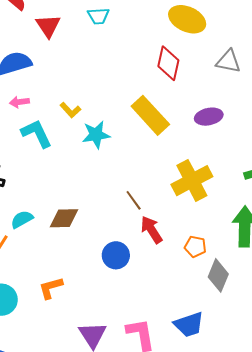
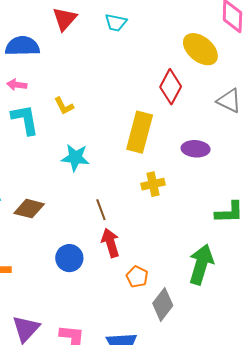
yellow rectangle: (150, 115) -> (140, 132), turned 42
cyan star: (96, 135) -> (75, 158), moved
yellow cross: (192, 181) -> (153, 184), moved, size x0.6
orange pentagon: (195, 247) -> (137, 277), moved

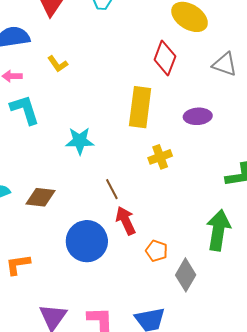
yellow L-shape: (64, 106) -> (58, 64), moved
blue circle: (69, 258) -> (87, 241), size x1.5

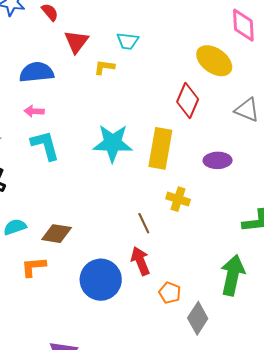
yellow L-shape: (58, 64) -> (104, 67), moved, turned 130
cyan star: (80, 141) -> (113, 143), moved, size x1.4
yellow cross: (160, 157) -> (178, 199), turned 35
brown line: (112, 189) -> (144, 223), moved
orange L-shape: (18, 265) -> (34, 267), moved

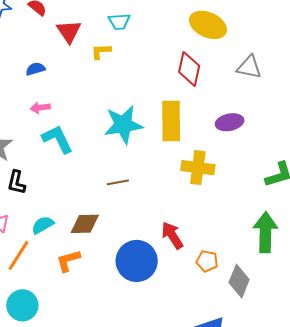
blue semicircle: (37, 72) -> (35, 69), size x0.6
yellow cross: (178, 199) -> (198, 168), size x1.4
brown line: (144, 223) -> (118, 182), moved, turned -65

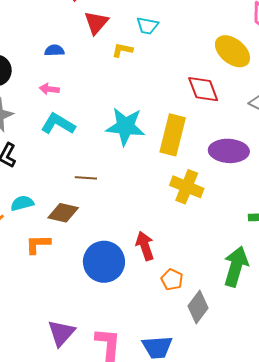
red diamond: (189, 69) -> (203, 89), turned -48
purple ellipse: (230, 122) -> (229, 151), size x1.4
cyan L-shape: (57, 139) -> (58, 124), turned -48
brown line: (118, 182) -> (86, 178), moved

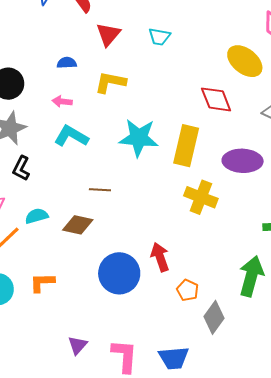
yellow L-shape: (122, 50) -> (110, 82), moved, size x1.5
orange L-shape: (38, 244) -> (42, 282), moved
purple triangle: (61, 333) -> (78, 345), size x0.7

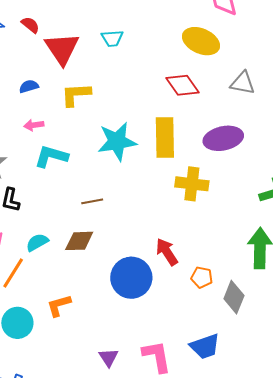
red triangle: (108, 34) -> (62, 49), size x1.4

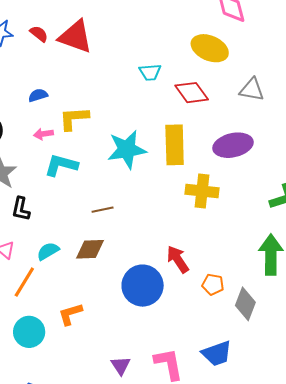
cyan trapezoid: (112, 38) -> (150, 72), moved
red triangle: (62, 49) -> (75, 37), moved, turned -36
yellow L-shape: (76, 94) -> (74, 118), moved

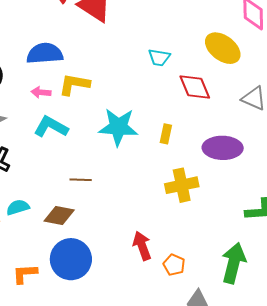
blue semicircle: (38, 95) -> (45, 53), size x1.8
yellow rectangle: (175, 145) -> (166, 134), size x0.5
yellow cross: (202, 191) -> (182, 185), turned -32
orange pentagon: (213, 284) -> (174, 265), moved
blue circle: (143, 286) -> (71, 259), moved

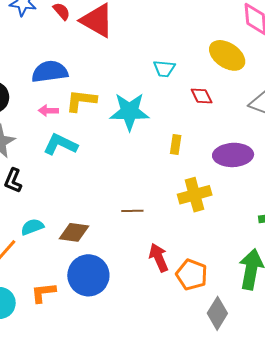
red diamond: (195, 87) -> (202, 96), size x0.7
cyan star: (118, 127) -> (130, 112), moved
brown line: (81, 180) -> (132, 211), moved
orange pentagon: (174, 265) -> (192, 275), size x1.4

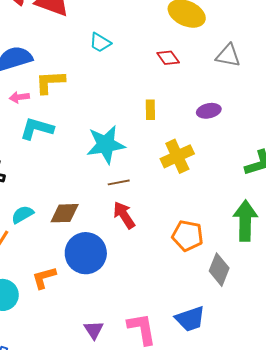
cyan trapezoid: (164, 69) -> (100, 43), moved, turned 35
cyan star: (130, 112) -> (106, 145), moved
purple ellipse: (233, 155) -> (209, 111), size x0.6
red arrow: (159, 258) -> (124, 215), moved

